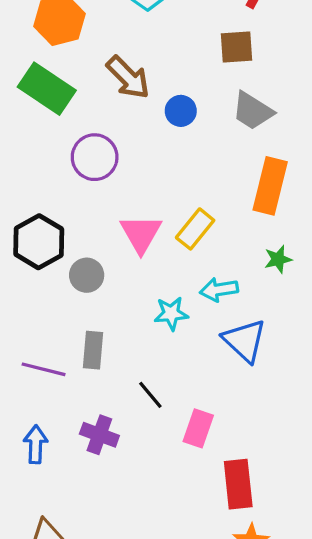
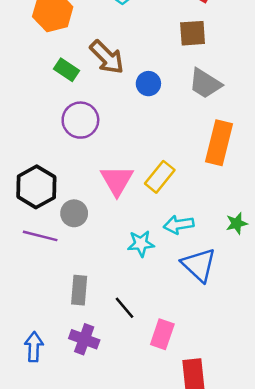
green rectangle: (47, 89) -> (67, 70), moved, size x0.6
green star: (278, 259) -> (237, 223), moved
gray rectangle: (93, 350) -> (79, 290), moved
purple line: (44, 369) -> (40, 236), moved

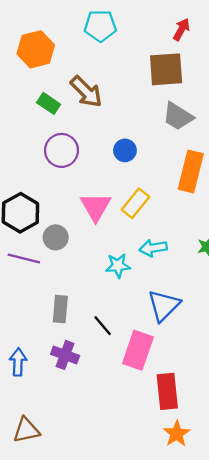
brown square: (193, 33) -> (166, 69), size x1.4
blue circle: (148, 84) -> (125, 150), moved
blue triangle: (199, 265) -> (164, 306), moved, turned 32
pink rectangle: (162, 334) -> (138, 350), size x1.4

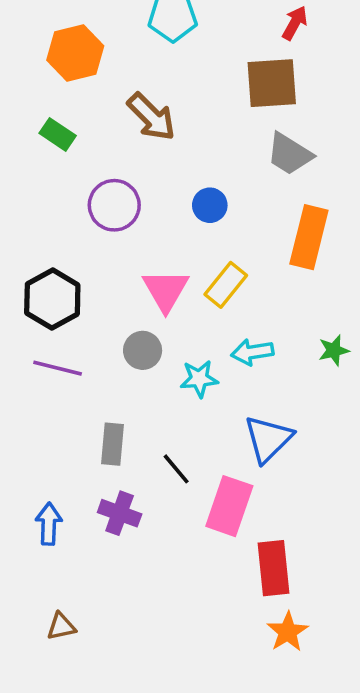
green rectangle: (49, 103) -> (58, 134), moved
gray circle: (56, 237) -> (143, 350), moved
brown triangle: (26, 430) -> (61, 626), size x0.7

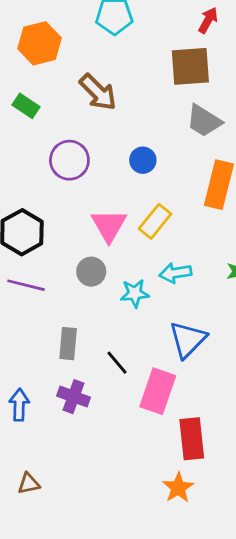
orange star: (288, 632) -> (178, 488), moved

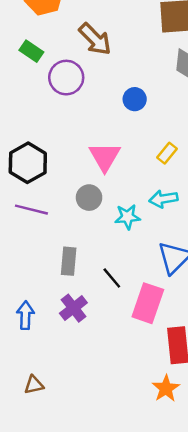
purple circle: (69, 160) -> (66, 78), moved
yellow rectangle: (155, 221) -> (167, 153), moved, size x0.7
purple cross: (74, 397) -> (73, 308), turned 32

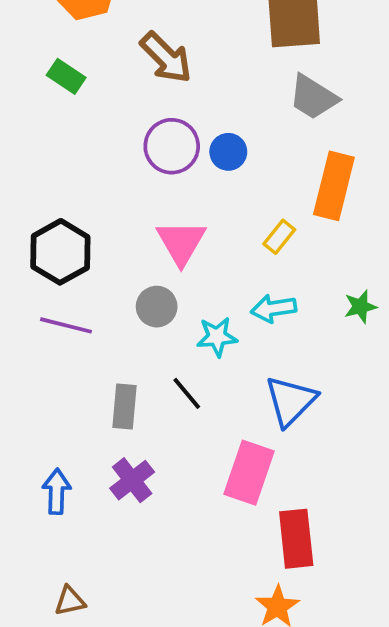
purple circle: (66, 78) -> (172, 146), moved
black line: (112, 278) -> (187, 393), moved

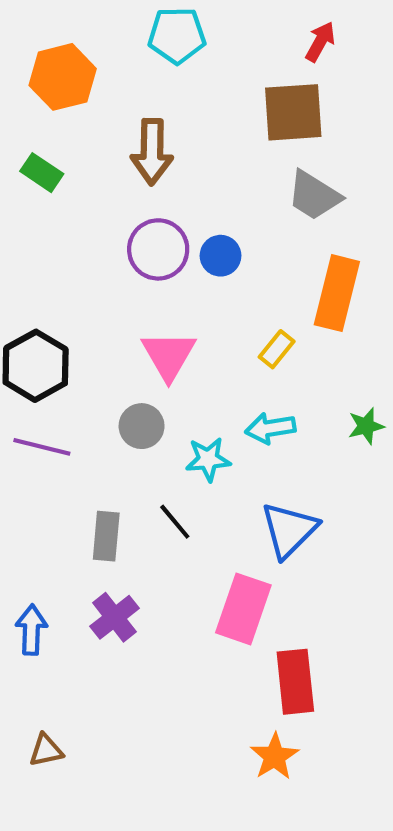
brown arrow: (166, 58) -> (152, 152), turned 46

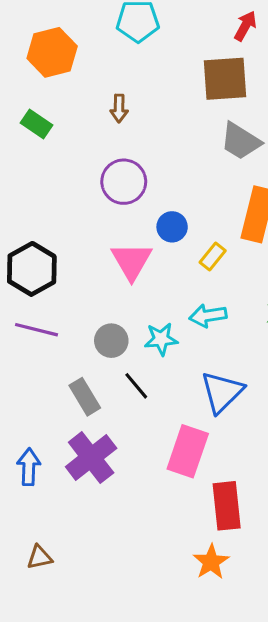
brown arrow: (152, 152) -> (119, 108), size x0.6
blue circle: (221, 256) -> (172, 227), moved
gray circle: (142, 426) -> (111, 341), moved
gray rectangle: (106, 536) -> (85, 397), turned -36
purple cross: (115, 617) -> (91, 457), size x1.4

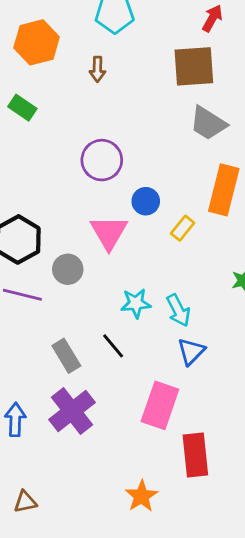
brown arrow: (119, 108) -> (98, 69), moved
cyan arrow: (208, 316) -> (178, 310), moved, turned -108
gray circle: (111, 341) -> (68, 269), moved
blue triangle: (222, 392) -> (191, 351), size x0.7
orange star: (211, 562) -> (141, 496), moved

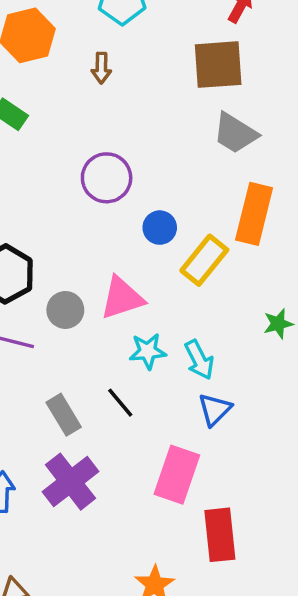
yellow rectangle: (183, 228) -> (204, 260), size x1.6
pink triangle: (109, 232) -> (122, 298), moved, turned 42

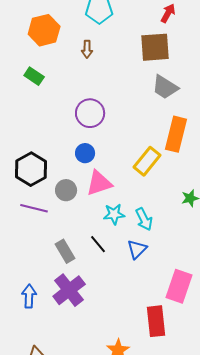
blue circle: (160, 228) -> (85, 153), moved
blue triangle: (215, 410) -> (137, 249), moved
pink rectangle: (177, 475) -> (179, 286), moved

